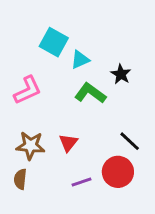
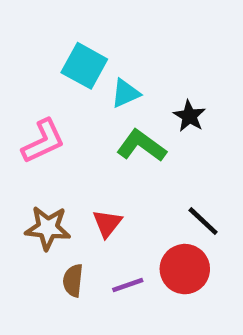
brown semicircle: (20, 179) -> (73, 280), moved

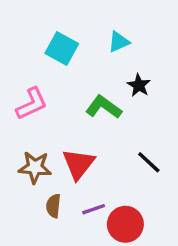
cyan triangle: (125, 93) -> (119, 42), moved
red triangle: (107, 223) -> (79, 164), size x1.5
red circle: (185, 269) -> (125, 224), moved

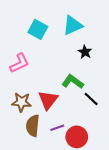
cyan triangle: (119, 42) -> (73, 25), size x1.5
green L-shape: (104, 107) -> (73, 82), moved
brown semicircle: (53, 206) -> (33, 126), size x1.5

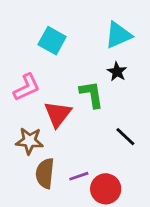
cyan triangle: (73, 25) -> (118, 35), moved
green L-shape: (73, 82) -> (92, 94), moved, turned 45
red triangle: (48, 100) -> (58, 114), moved

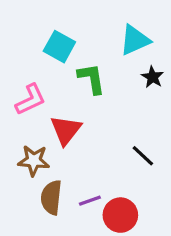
black star: (117, 72) -> (152, 77), moved
green L-shape: (92, 94) -> (91, 79), moved

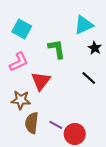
cyan square: (59, 47) -> (22, 29), moved
black line: (143, 156) -> (89, 78), moved
purple line: (90, 201) -> (56, 125), turned 48

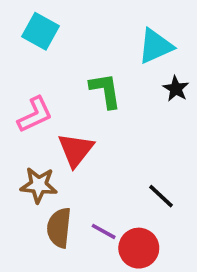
cyan square: (22, 29) -> (41, 31), moved
black line: (89, 78) -> (161, 196), moved

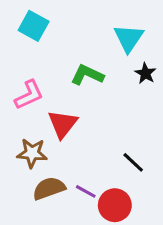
cyan triangle: (155, 46) -> (129, 38), turned -32
green L-shape: (105, 91) -> (87, 75), turned -56
brown semicircle: (59, 228) -> (49, 188), turned 64

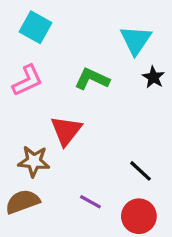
pink L-shape: (29, 95) -> (27, 80), moved
brown semicircle: (49, 188) -> (23, 202), moved
red circle: (115, 205) -> (139, 216), moved

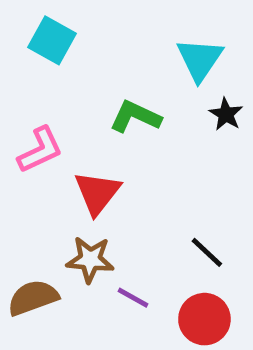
pink L-shape: (27, 80) -> (40, 150), moved
brown star: (34, 161) -> (90, 260), moved

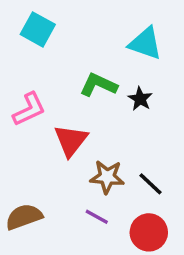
cyan triangle: (200, 59) -> (145, 43), turned -45
black star: (226, 114) -> (140, 99), moved
brown star: (90, 260) -> (107, 177), moved

